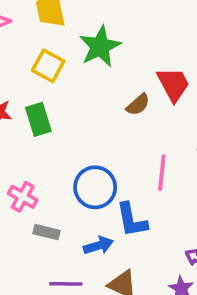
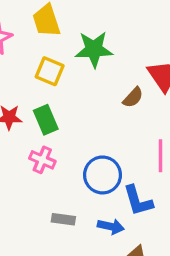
green star: (100, 46) -> (94, 49), turned 30
pink cross: (23, 197) -> (42, 160), moved
blue arrow: (98, 246) -> (111, 226), turned 35

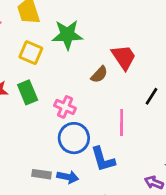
pink cross: (42, 160) -> (65, 107), moved
blue arrow: (111, 226) -> (68, 177), moved

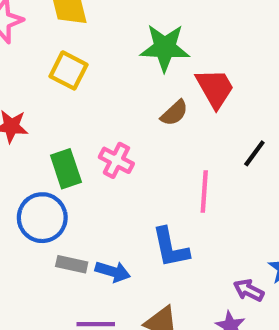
green star: (67, 35) -> (165, 48), moved
green rectangle: (28, 92) -> (66, 169), moved
blue circle: (74, 138) -> (42, 218), moved

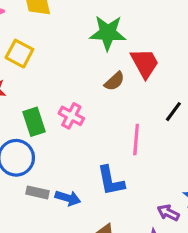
yellow square: (69, 70) -> (19, 54), moved

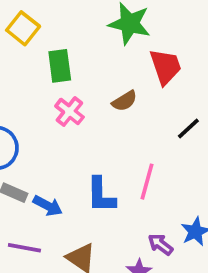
brown semicircle: (114, 81) -> (125, 101), moved
green rectangle: (34, 122) -> (60, 66), moved
pink line: (136, 139) -> (147, 182), moved

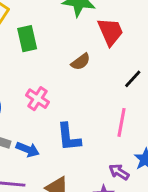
pink cross: (69, 112) -> (38, 99), moved
pink line: (147, 182) -> (122, 122), moved

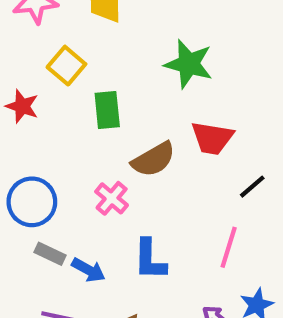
red trapezoid: (110, 32) -> (212, 138), moved, turned 116
brown semicircle: (81, 62) -> (154, 159), moved, size x1.5

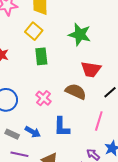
yellow square: (66, 66) -> (34, 31), moved
brown semicircle: (154, 159) -> (76, 92), moved, turned -125
gray rectangle: (50, 254) -> (12, 134), moved

